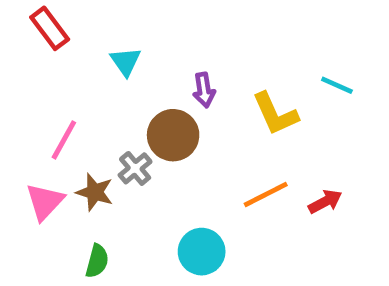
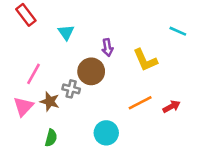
cyan line: (337, 85) -> (178, 31), moved
gray cross: (135, 168) -> (71, 89), turned -36

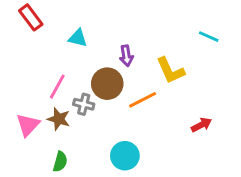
cyan triangle: (66, 32) -> (78, 38), turned -42
pink line: (33, 74) -> (57, 87), moved
orange line: (140, 103) -> (143, 100), moved

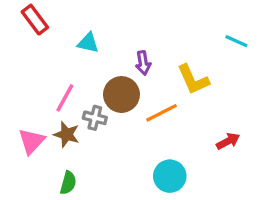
cyan circle: (125, 156) -> (170, 176), moved

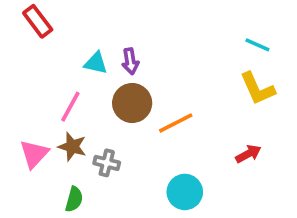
cyan triangle: (88, 43) -> (96, 63), moved
purple arrow: (143, 63) -> (130, 61), moved
yellow L-shape: (193, 80) -> (257, 88), moved
gray cross: (95, 118) -> (107, 163), moved

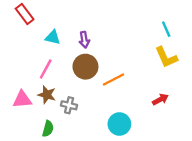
cyan line: (257, 45) -> (166, 29), turned 42
cyan triangle: (96, 63) -> (53, 37), moved
pink triangle: (34, 154) -> (22, 99), turned 42

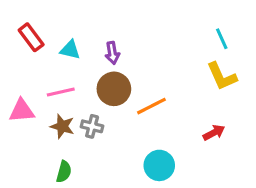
red rectangle: (25, 14) -> (31, 37), moved
pink line: (46, 69) -> (61, 92), turned 48
pink triangle: (22, 99) -> (22, 111), moved
gray cross: (69, 105) -> (92, 126), moved

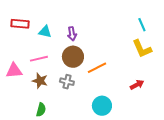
red rectangle: (31, 37) -> (20, 24), turned -48
gray cross: (92, 126) -> (67, 82), moved

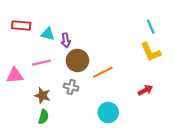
purple arrow: (72, 34) -> (66, 40), moved
brown star: (40, 81) -> (42, 96), moved

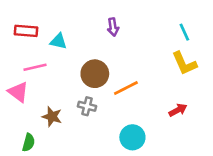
purple arrow: (66, 40) -> (113, 27), moved
pink line: (41, 63) -> (35, 67), moved
pink triangle: (15, 75) -> (18, 92), turned 42
green semicircle: (43, 117) -> (29, 143), moved

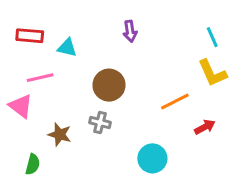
orange line: (126, 88) -> (175, 102), moved

